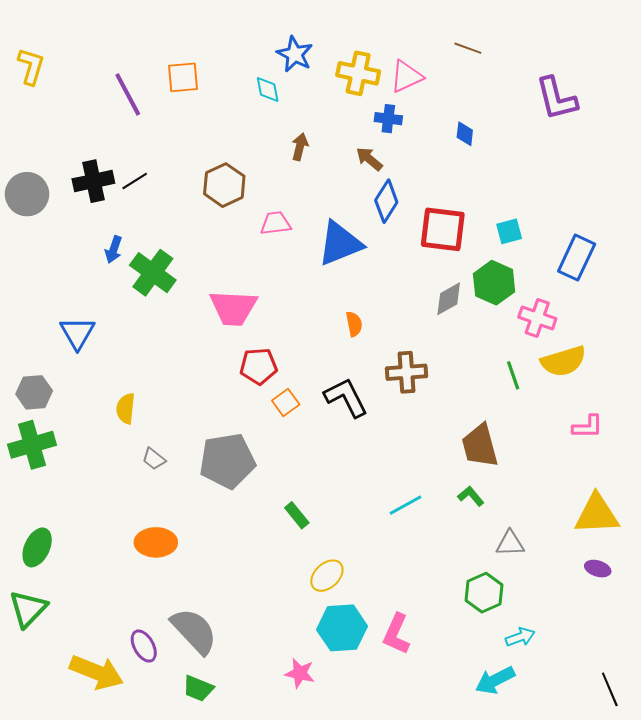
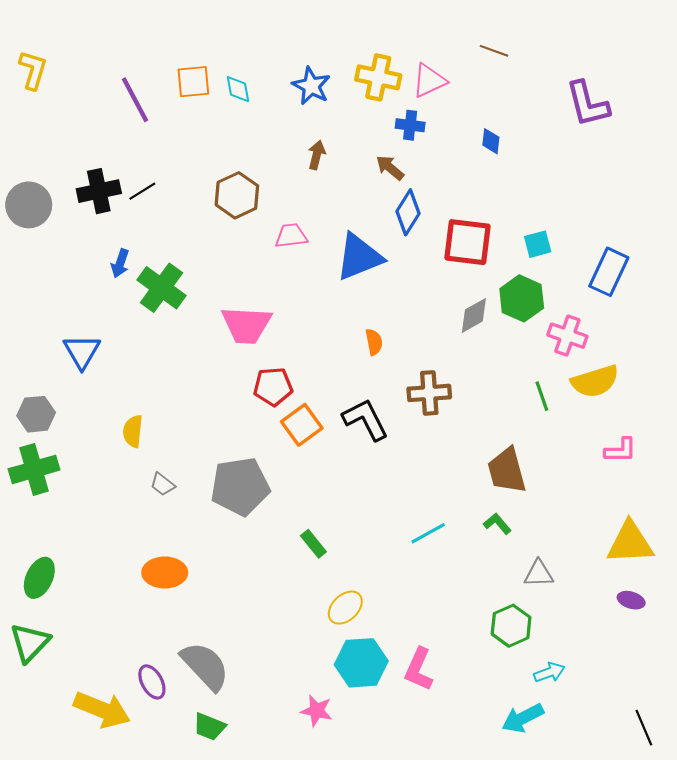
blue star: (295, 54) -> (311, 86), moved
cyan diamond: (268, 89) -> (238, 89), moved
orange square: (286, 402) -> (302, 425), size x1.4

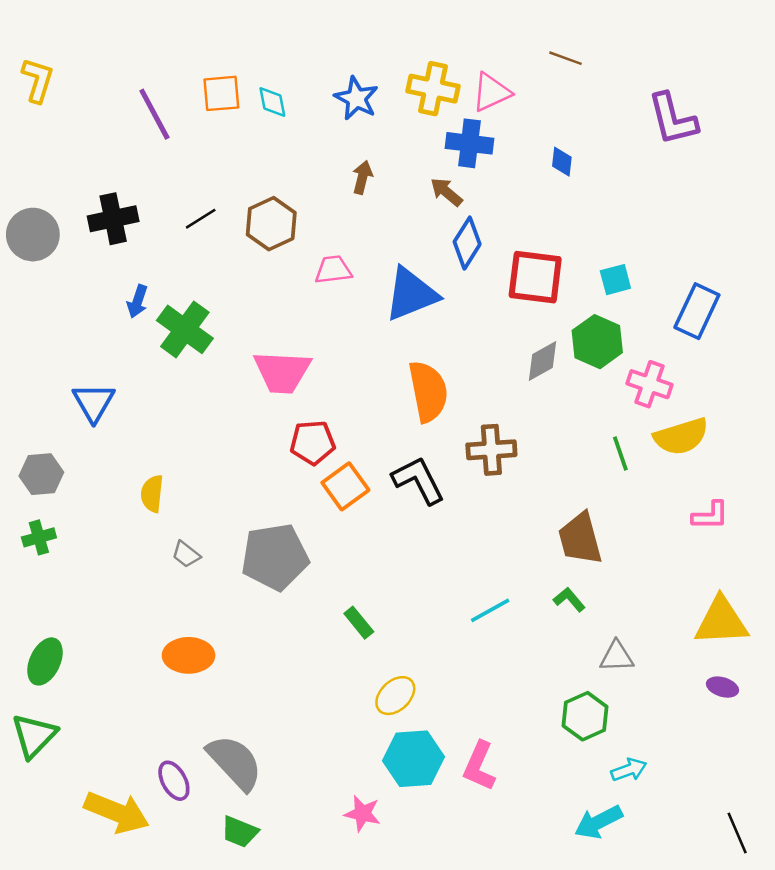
blue cross: (410, 125) -> (469, 143), size x1.4
black line: (142, 191) -> (201, 219), moved
orange semicircle: (374, 342) -> (428, 391), size x2.0
green cross: (34, 469) -> (39, 537), size x0.6

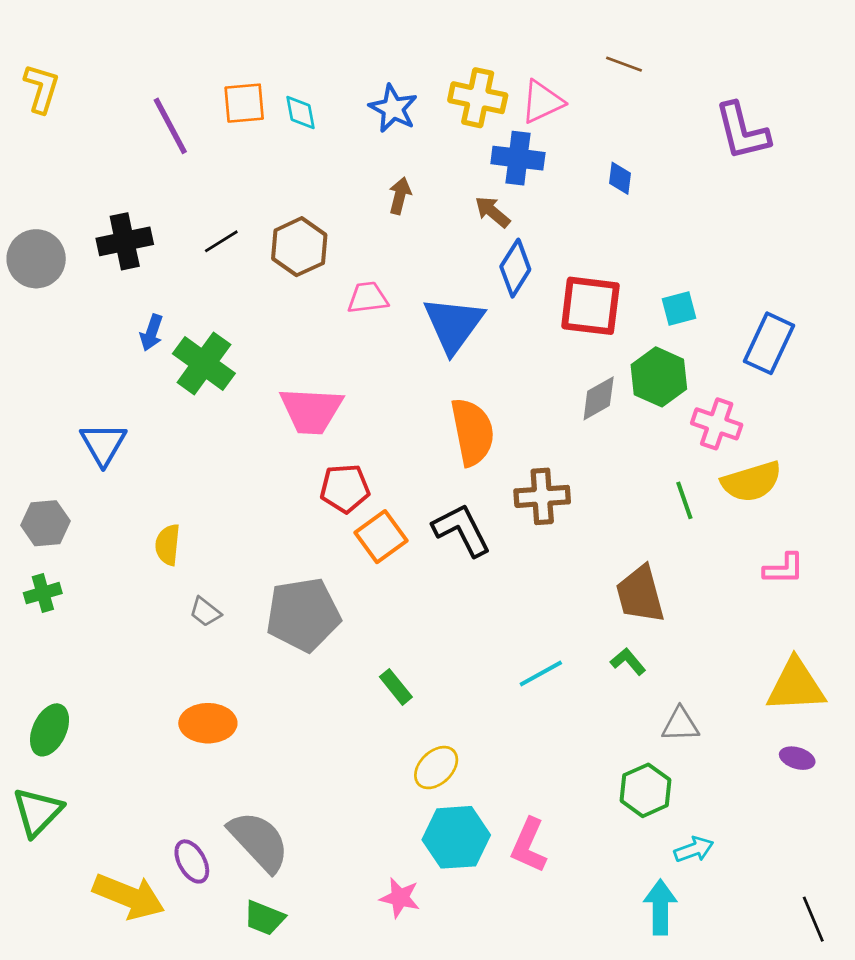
blue triangle: (411, 294) -> (454, 325), turned -32
cyan arrow: (598, 822) -> (660, 907), turned 117

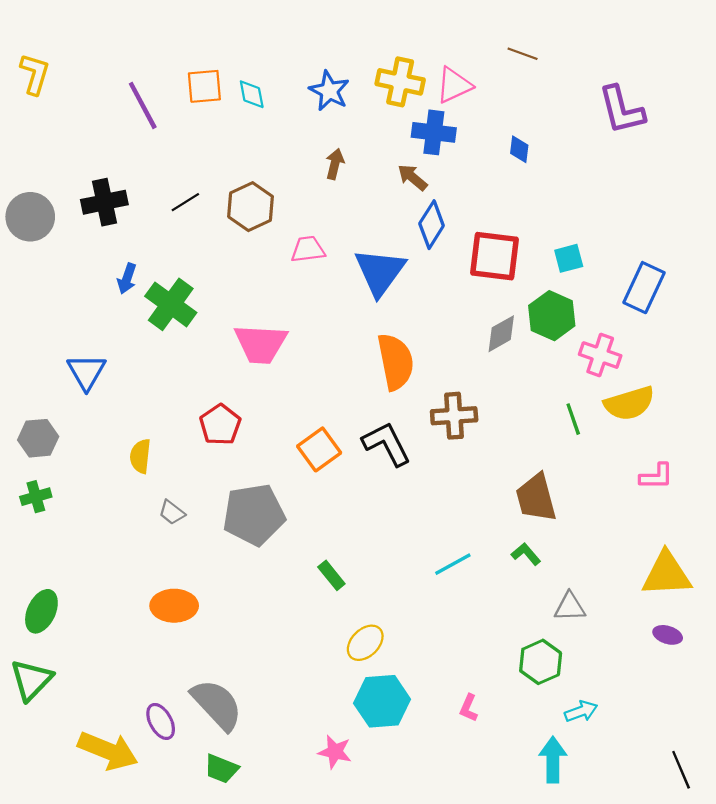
red pentagon: (345, 488) -> (220, 425), moved, turned -30
pink L-shape: (529, 845) -> (469, 708), moved, size x0.6

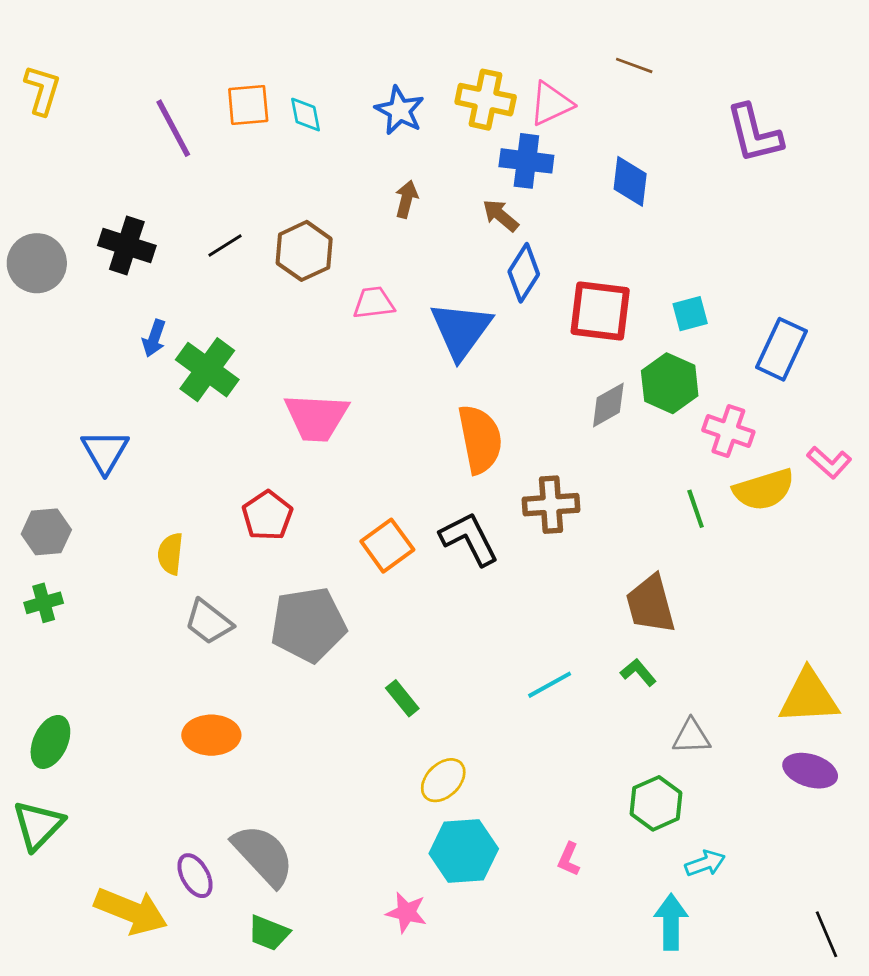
blue diamond: (519, 149) -> (630, 181), size x1.5
black cross: (104, 202) -> (127, 245), turned 30
pink L-shape: (656, 476) -> (829, 462), moved, turned 42
gray trapezoid: (172, 512) -> (209, 622), size x1.5
purple ellipse: (668, 635) -> (810, 771), size x1.5

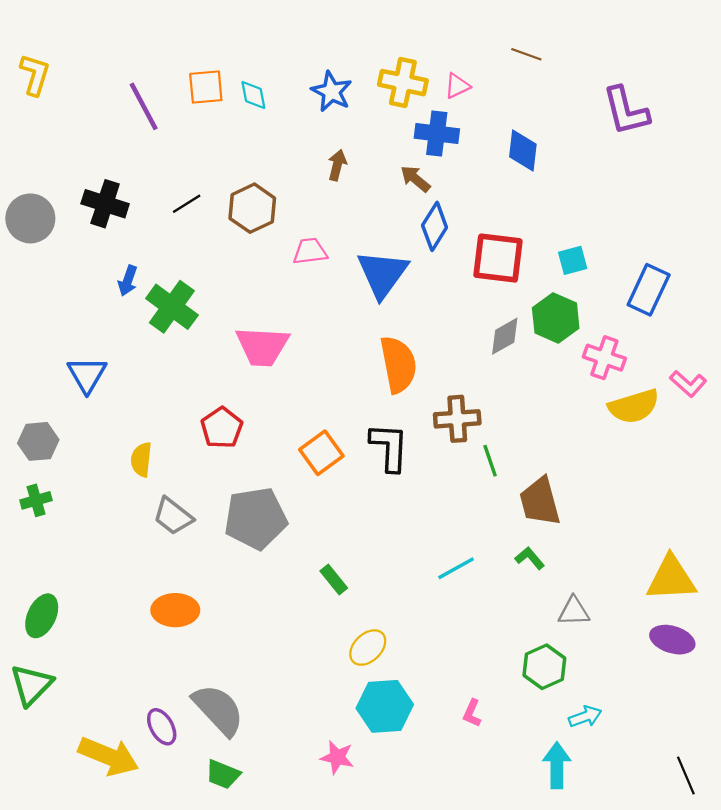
pink triangle: (551, 104) -> (457, 86), size x0.7
green line: (696, 509) -> (490, 461), moved
black L-shape: (469, 539) -> (389, 447), turned 30

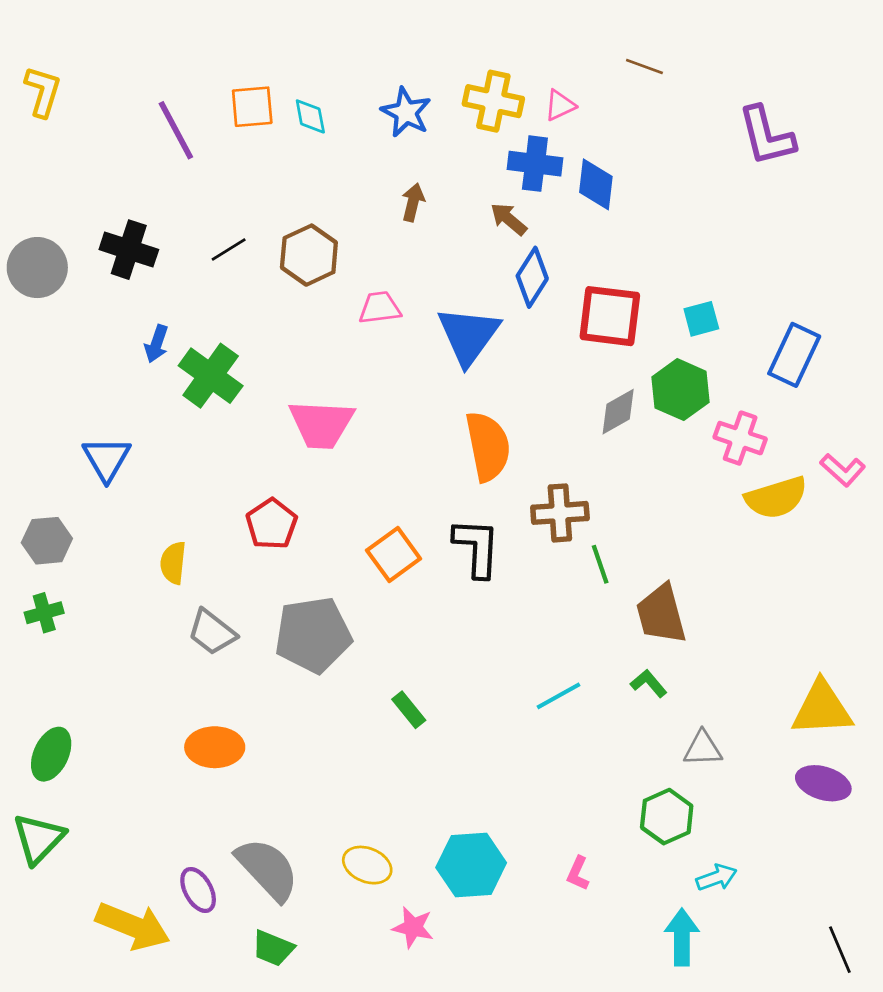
blue diamond: (523, 150) -> (596, 184), moved
yellow ellipse: (368, 648) -> (367, 865), moved, turned 66

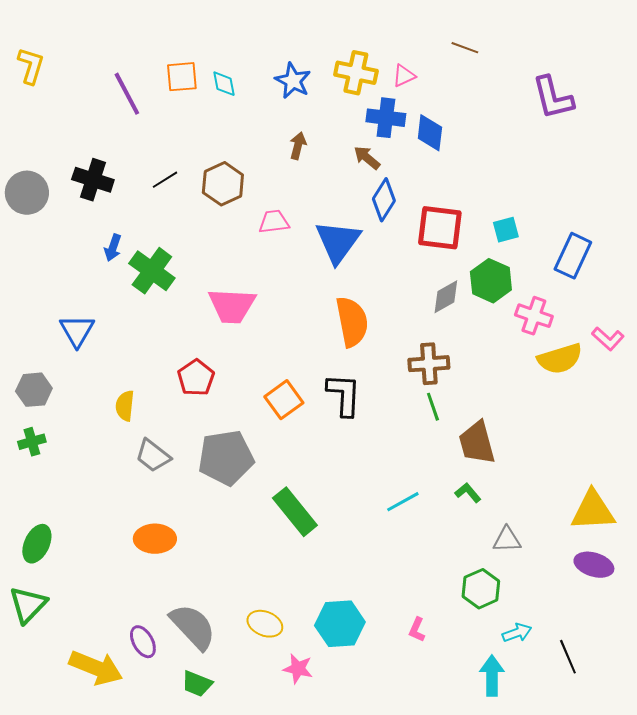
brown cross: (560, 513) -> (429, 364), moved
green rectangle: (409, 710) -> (295, 512), size x1.8
black line: (840, 950) -> (568, 657), moved

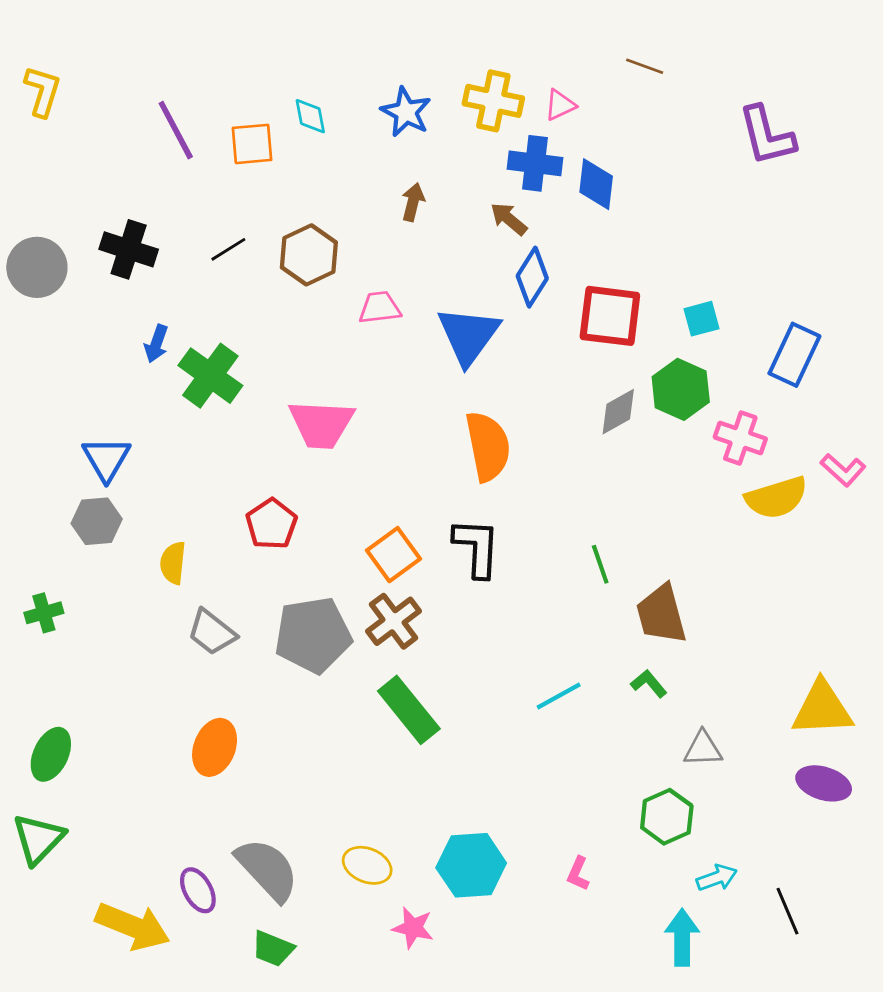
orange square: (182, 77) -> (252, 144), moved
brown cross: (429, 364) -> (394, 621), moved, turned -33
gray hexagon: (34, 390) -> (97, 521), moved
orange ellipse: (155, 539) -> (215, 747), turned -69

